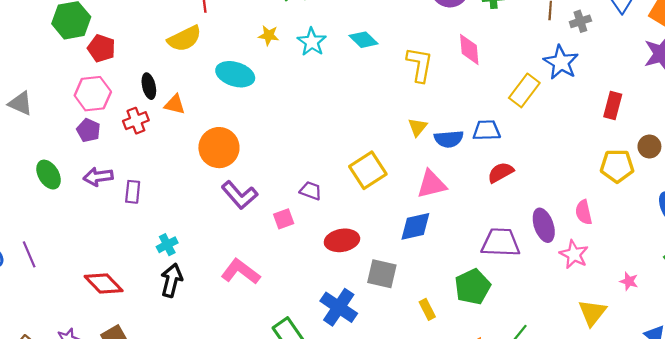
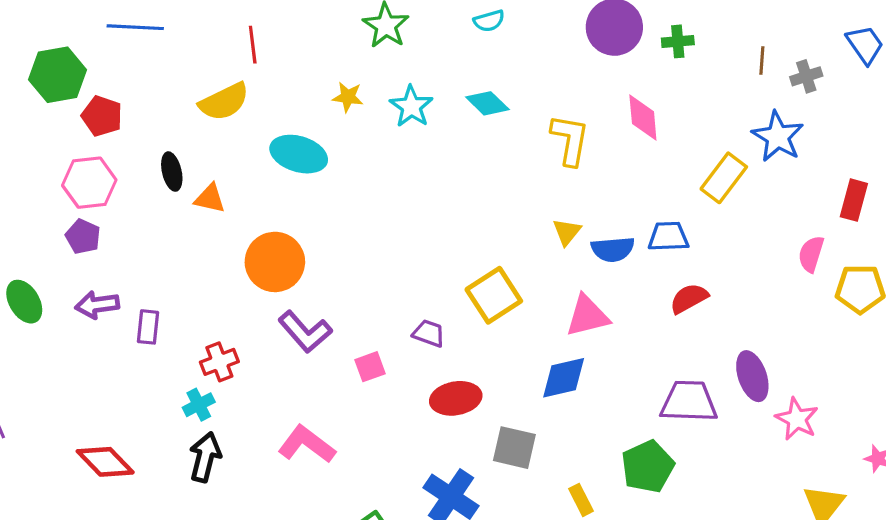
red cross: (136, 121) -> (219, 362), moved
purple trapezoid: (311, 191) -> (429, 333), moved
pink semicircle: (584, 212) -> (811, 254), moved, turned 30

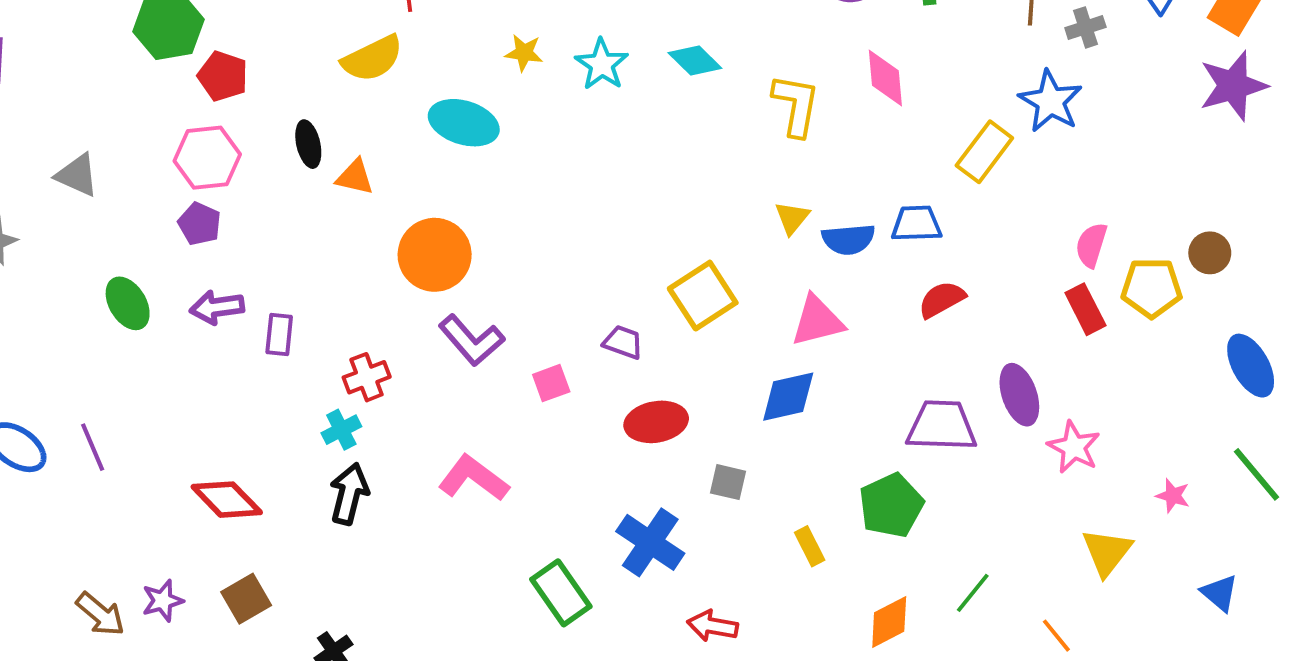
red rectangle: (854, 200) -> (1085, 309), moved, turned -42
gray square: (514, 448) -> (728, 482), size x0.7

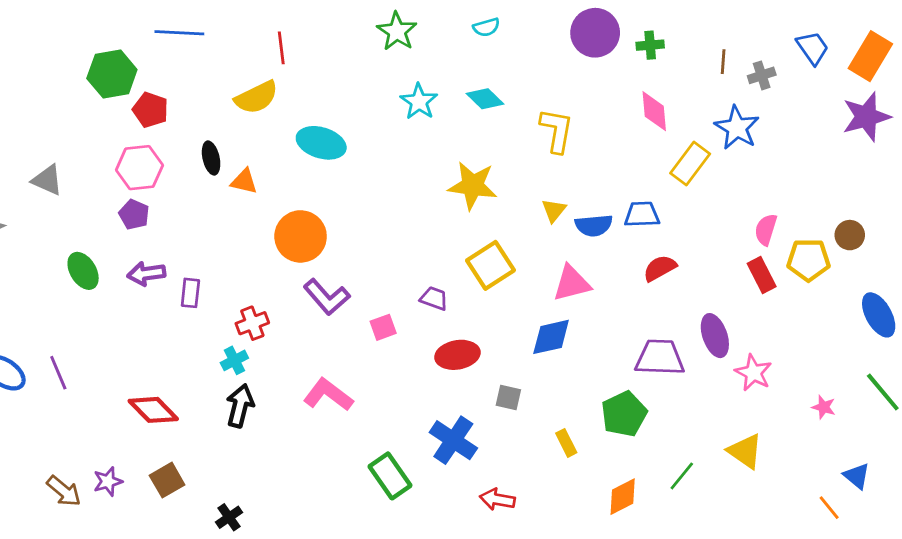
yellow star: (524, 53) -> (473, 186), moved, size x1.8
pink diamond: (885, 78) -> (654, 111), moved
yellow triangle: (1107, 552) -> (745, 451), moved, turned -33
orange line: (1056, 636) -> (829, 508), moved

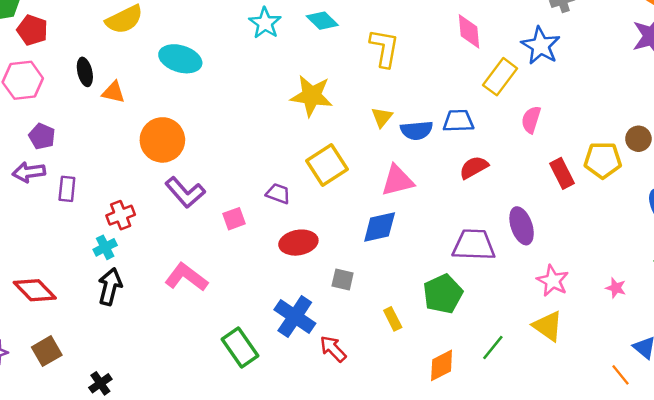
purple pentagon: (134, 214) -> (42, 136), moved
pink semicircle: (766, 230) -> (531, 120), moved
pink star: (753, 373) -> (553, 281), moved
red arrow: (497, 499) -> (333, 349), moved, turned 36

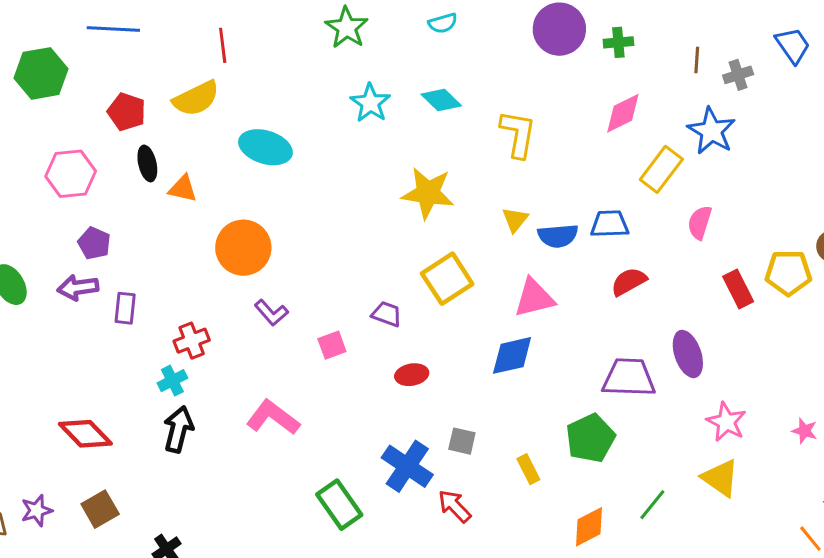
red pentagon: (32, 30) -> (127, 112), moved
pink diamond: (469, 31) -> (623, 113), turned 69
purple L-shape: (185, 192) -> (271, 313), size x0.7
red ellipse: (298, 243) -> (412, 375), size x0.7
gray square: (343, 280) -> (462, 441), moved

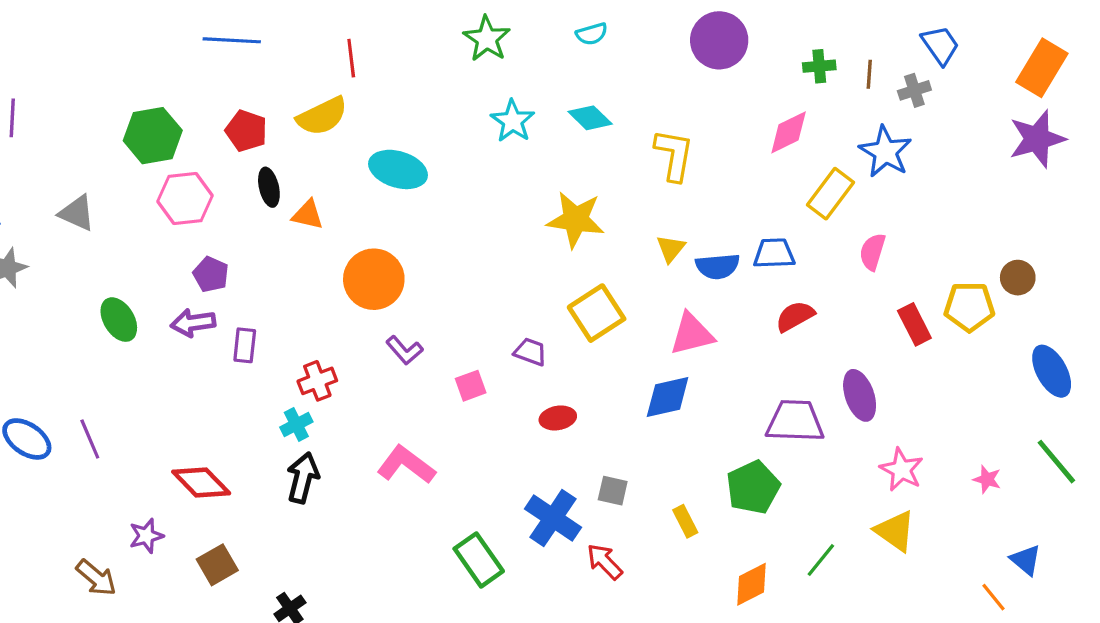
green cross: (618, 42) -> (819, 66), moved
blue trapezoid: (793, 45) -> (940, 45), moved
green hexagon: (41, 73) -> (153, 136), moved
purple star: (37, 511) -> (146, 536), moved

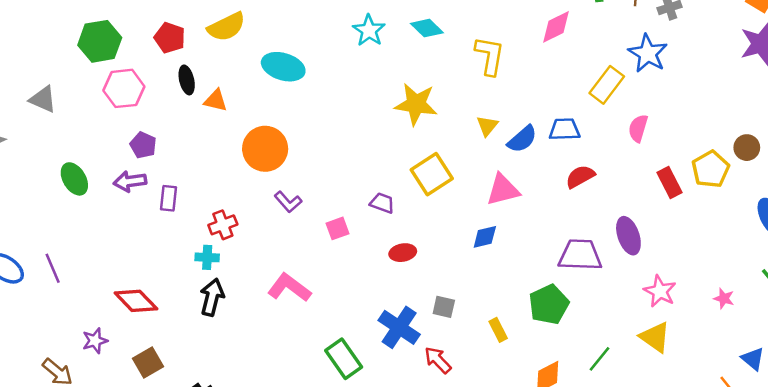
pink diamond: (789, 132) -> (556, 27), moved
blue semicircle: (718, 266) -> (522, 139), turned -36
yellow pentagon: (969, 307) -> (711, 169), turned -30
blue diamond: (668, 397) -> (485, 237), size x0.7
cyan cross: (296, 424) -> (207, 257), turned 30

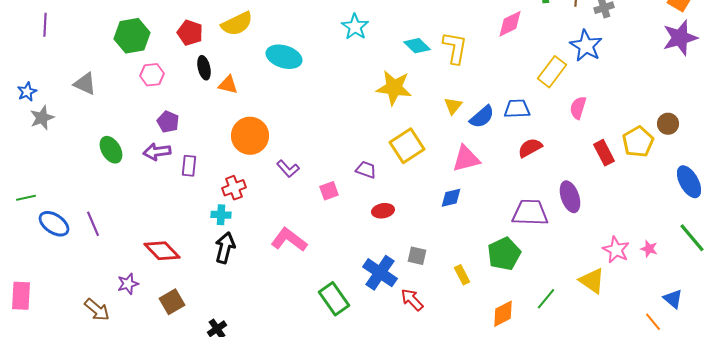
cyan diamond: (427, 28) -> (417, 46), moved
pink hexagon: (124, 88) -> (152, 75), size x0.7
orange circle: (265, 149) -> (250, 136), moved
pink star: (660, 291) -> (616, 250), moved

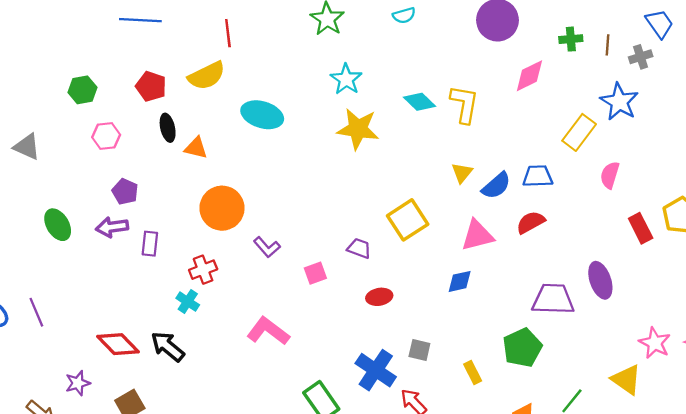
green hexagon: (132, 36) -> (82, 90), size x0.7
yellow star: (394, 88) -> (358, 129), moved
red semicircle: (530, 148) -> (531, 222), moved
cyan cross: (221, 215) -> (188, 302), turned 30
black arrow: (225, 248) -> (168, 346), moved, turned -64

